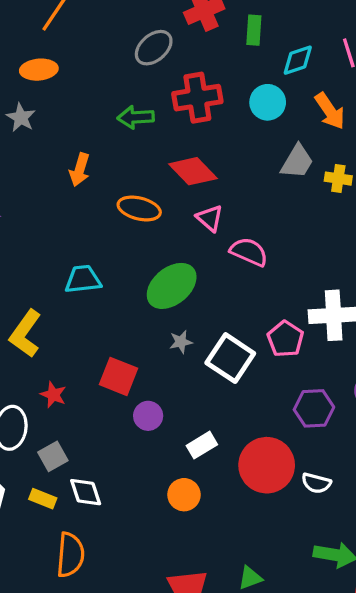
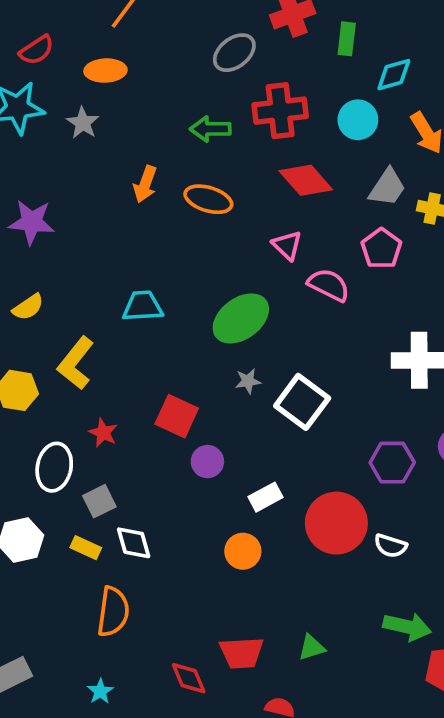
red diamond: (193, 171) -> (306, 180), moved
orange ellipse: (139, 208) -> (208, 199), moved
pink pentagon: (285, 339) -> (381, 249), moved

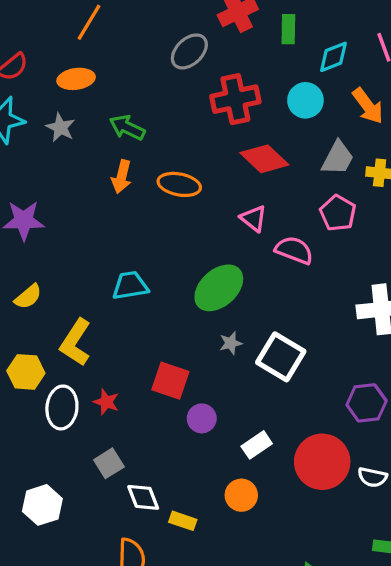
green arrow: (210, 129) -> (127, 128), moved, turned 32
white ellipse: (54, 467) -> (62, 407), moved
yellow rectangle: (86, 548) -> (183, 521), moved

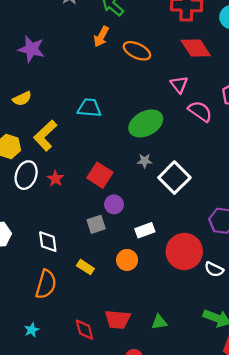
gray square: (109, 463) -> (96, 224), moved
white diamond: (143, 497) -> (48, 242), moved

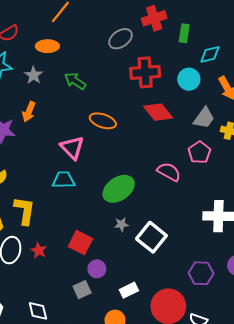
orange arrow: (101, 37) -> (29, 112), moved
pink triangle: (179, 85) -> (72, 148), moved, size x1.4
yellow L-shape: (45, 136) -> (25, 211), turned 148

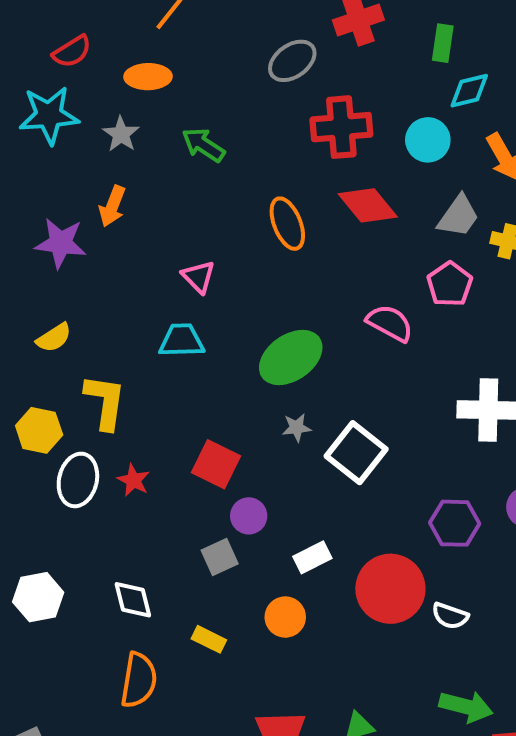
green rectangle: (184, 33) -> (443, 43), moved
orange ellipse: (103, 121) -> (287, 224), moved, turned 50
pink triangle: (72, 148) -> (198, 277), size x0.7

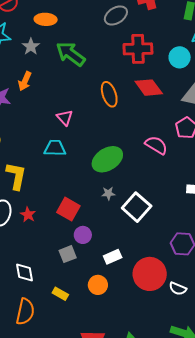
green arrow: (203, 145) -> (71, 54), size x1.4

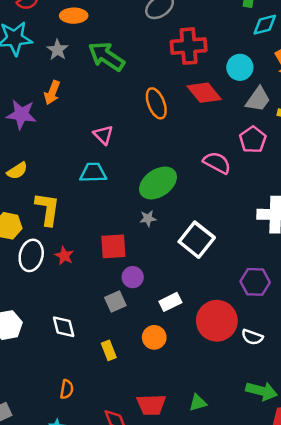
cyan circle: (180, 57) -> (240, 67), moved
gray star: (108, 193) -> (148, 218), moved
red square: (68, 209) -> (113, 246), turned -30
yellow rectangle: (60, 294) -> (109, 350), turned 42
orange semicircle: (25, 312) -> (67, 389), moved, size x0.6

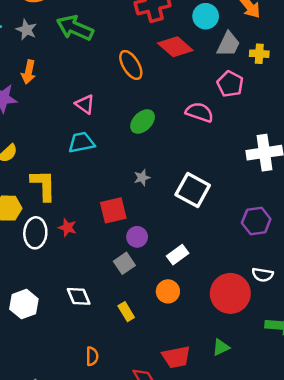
green ellipse: (158, 183) -> (143, 122), moved, size x0.7
red circle: (217, 321) -> (230, 293), moved

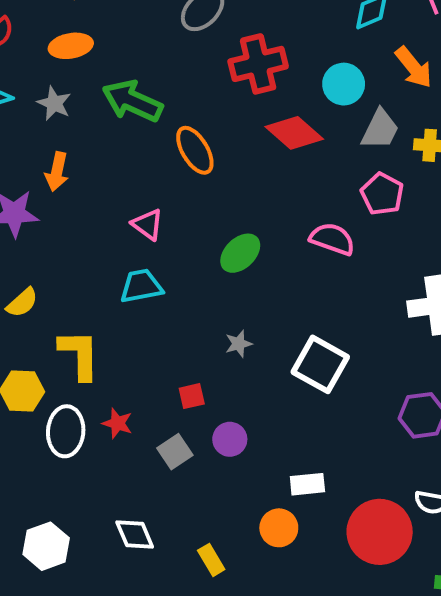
orange ellipse: (131, 65) -> (195, 150), moved
red square: (113, 210) -> (192, 396), size x0.6
white rectangle: (178, 255) -> (307, 484), moved, turned 30
gray square: (124, 263) -> (175, 452), moved

